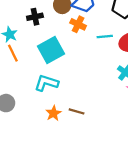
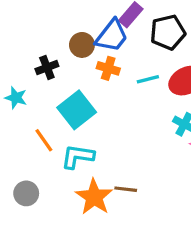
orange line: (13, 53) -> (44, 140), moved
orange star: (53, 113) -> (94, 197), size x1.6

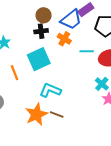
brown circle: (82, 45) -> (44, 15), moved
black cross: (47, 67) -> (41, 31), moved
cyan L-shape: (78, 157) -> (50, 90), moved

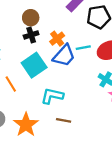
blue trapezoid: (71, 20) -> (64, 56), moved
orange cross: (64, 39) -> (57, 39), turned 32
orange star: (36, 114) -> (26, 125), moved

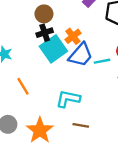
cyan line: (83, 48) -> (102, 61), moved
cyan square: (34, 65) -> (53, 49), moved

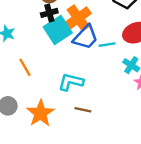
orange cross: (73, 36) -> (78, 18), size x1.5

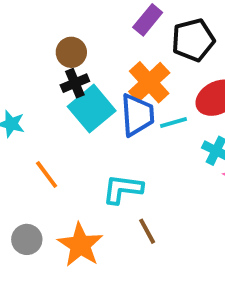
orange cross: (78, 18) -> (149, 82), moved
blue trapezoid: (85, 37) -> (137, 115), turned -40
brown line: (83, 110) -> (147, 231), turned 56

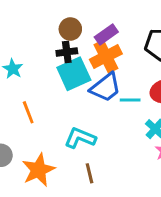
purple rectangle: (148, 20) -> (106, 35), moved
orange cross: (149, 82) -> (106, 57), moved
blue trapezoid: (137, 115) -> (106, 87), turned 40

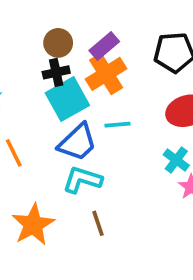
blue trapezoid: (106, 87) -> (77, 142), moved
cyan line: (130, 100) -> (118, 125), moved

